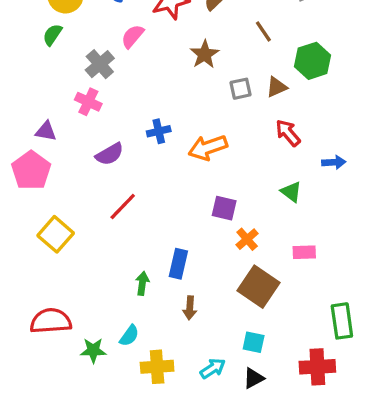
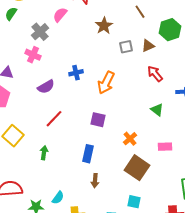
orange arrow: (208, 148) -> (106, 83), turned -45
purple square: (224, 208) -> (98, 120), moved
green arrow: (142, 283) -> (44, 153), moved

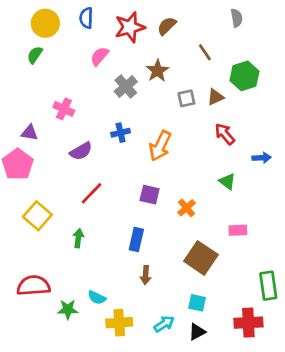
gray cross: (40, 32) -> (126, 87), moved
orange cross: (130, 139) -> (186, 208), moved
cyan semicircle: (58, 198) -> (97, 298), turned 80

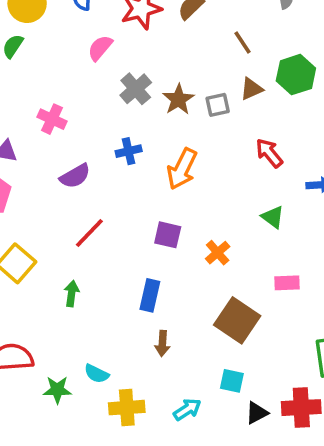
brown star: (157, 71) -> (178, 99), moved
brown triangle: (215, 97) -> (251, 89), moved
black triangle: (197, 332) -> (257, 413), moved

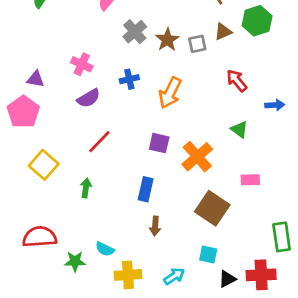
pink cross: (52, 119) -> (82, 64), moved
orange cross: (218, 253) -> (197, 157), size x1.6

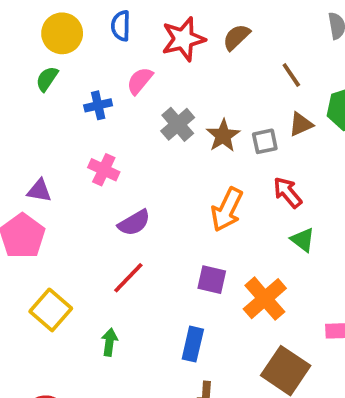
blue cross: (129, 79) -> (98, 105), moved
red arrow: (237, 81) -> (288, 192), moved
purple semicircle: (89, 98) -> (134, 223), moved
green triangle: (239, 129) -> (303, 240), moved

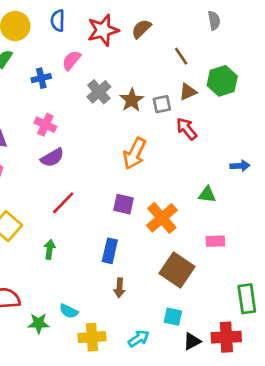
red arrow: (288, 192) -> (187, 129), moved
purple semicircle: (134, 223) -> (52, 158), moved
green triangle: (303, 240) -> (207, 195), moved, turned -30

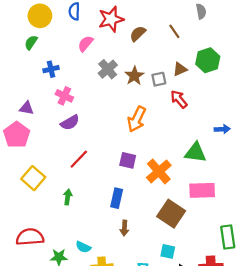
brown semicircle: (141, 29) -> (138, 34), moved
brown line: (181, 56) -> (174, 31), moved
blue cross: (41, 78) -> (51, 69), moved
green triangle: (207, 195) -> (196, 153), size x1.5
pink rectangle: (215, 241) -> (202, 190), size x1.6

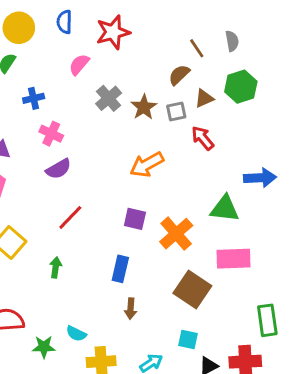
gray semicircle: (201, 11) -> (232, 41), moved
brown semicircle: (138, 34) -> (179, 75), moved
orange arrow: (137, 119) -> (147, 165), turned 35
blue arrow: (222, 129) -> (260, 178), size x1.5

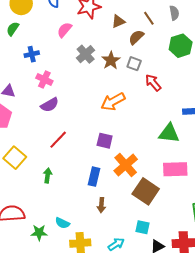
brown triangle: (204, 98) -> (118, 21), moved
gray square: (176, 112) -> (134, 64), turned 32
orange cross: (176, 234) -> (126, 165), moved

